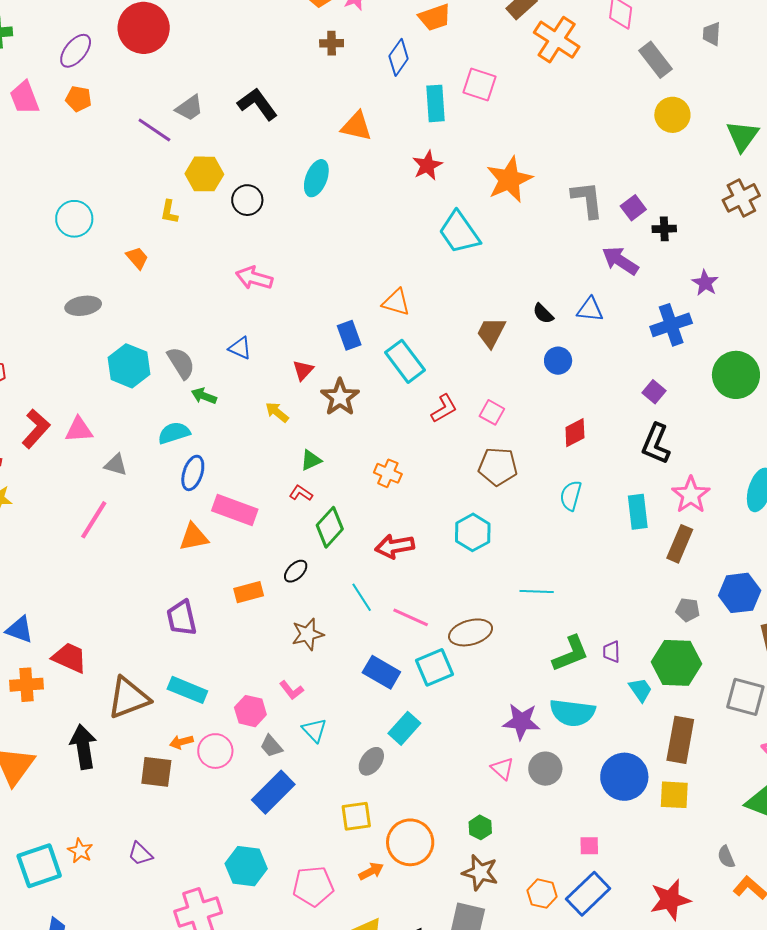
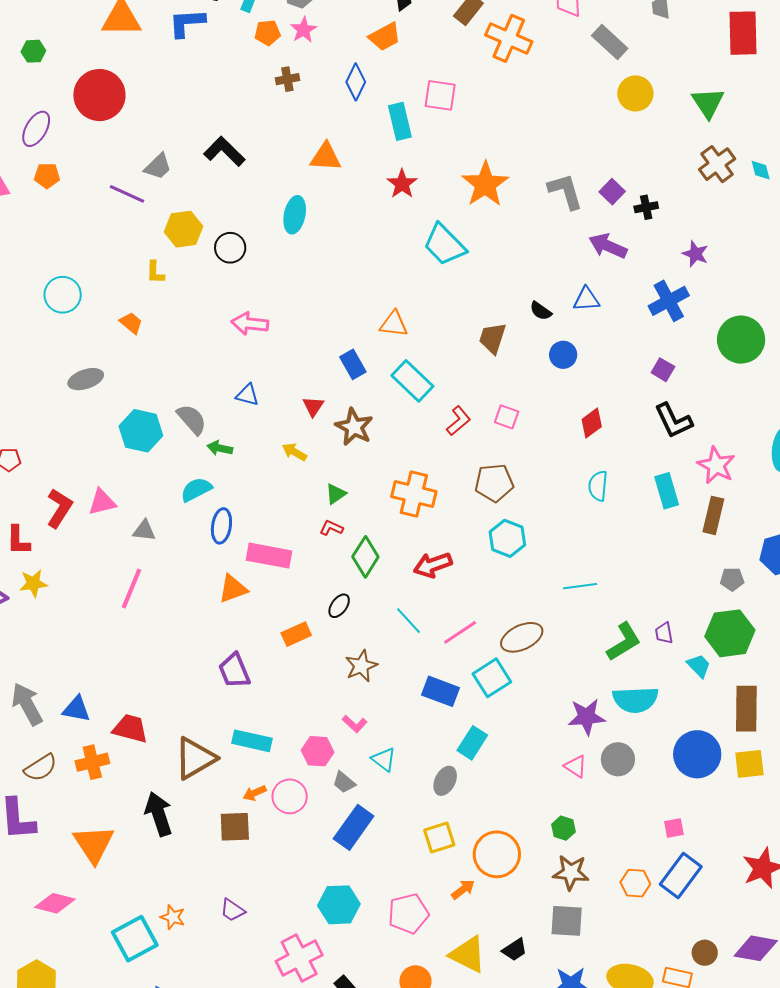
black L-shape: (656, 444) -> (673, 421), turned -39
brown pentagon: (498, 466) -> (494, 483), moved
orange cross: (388, 473) -> (414, 494), size x1.6
pink line: (411, 617) -> (460, 632), turned -48

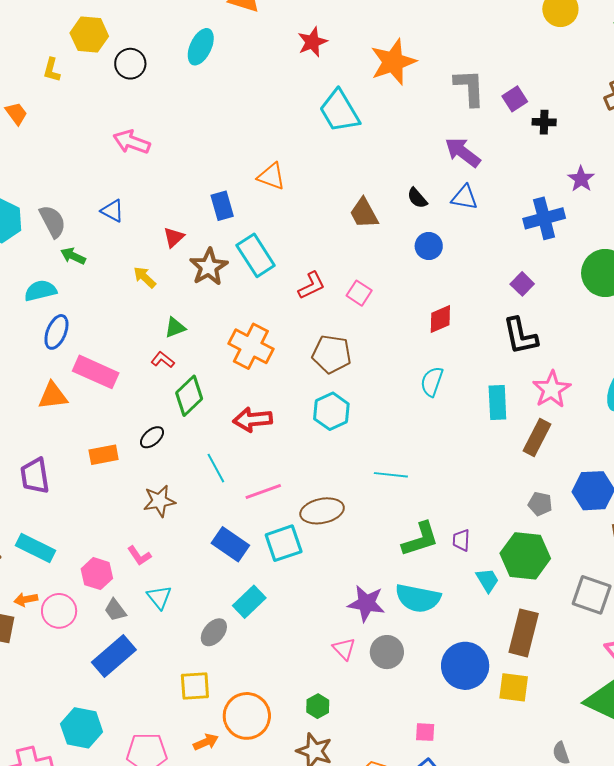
purple arrow: (608, 246) -> (463, 152), moved
brown trapezoid: (492, 338) -> (364, 213), turned -60
cyan rectangle: (412, 381) -> (256, 255), moved

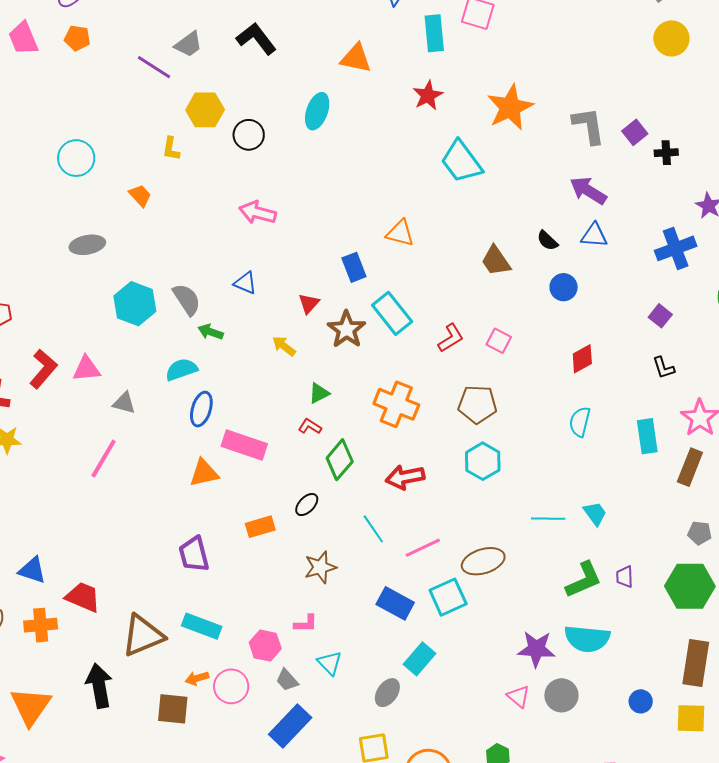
black L-shape: (520, 336) -> (664, 368), size x0.6
pink L-shape: (139, 556) -> (306, 624), turned -50
cyan trapezoid: (487, 580) -> (595, 513), moved
blue circle: (465, 666) -> (641, 701), size x0.5

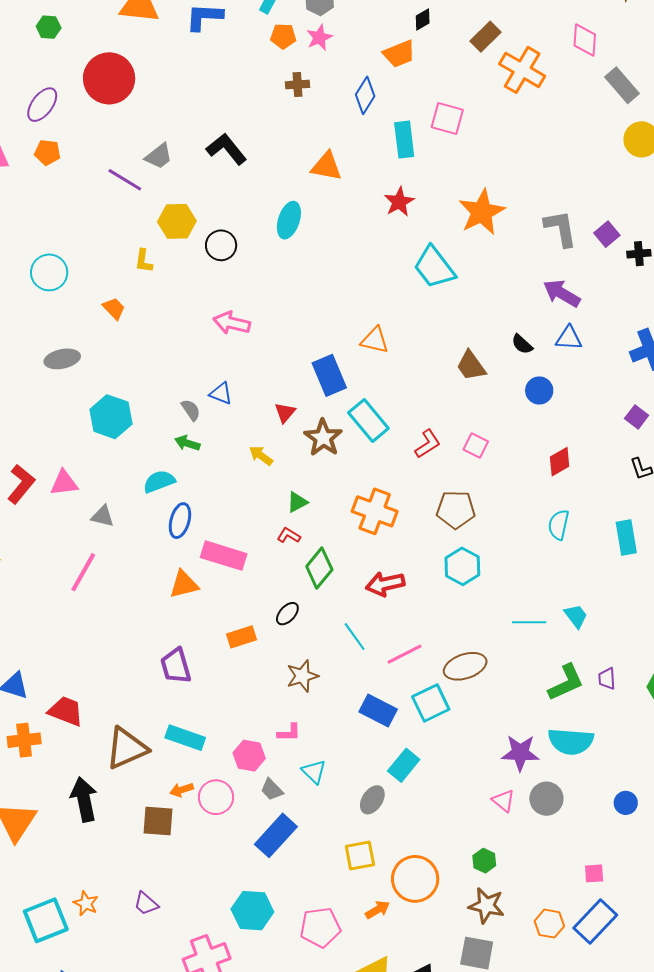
blue rectangle: (354, 267) -> (329, 375), size x1.4
gray semicircle: (187, 299) -> (191, 410), moved, size x0.7

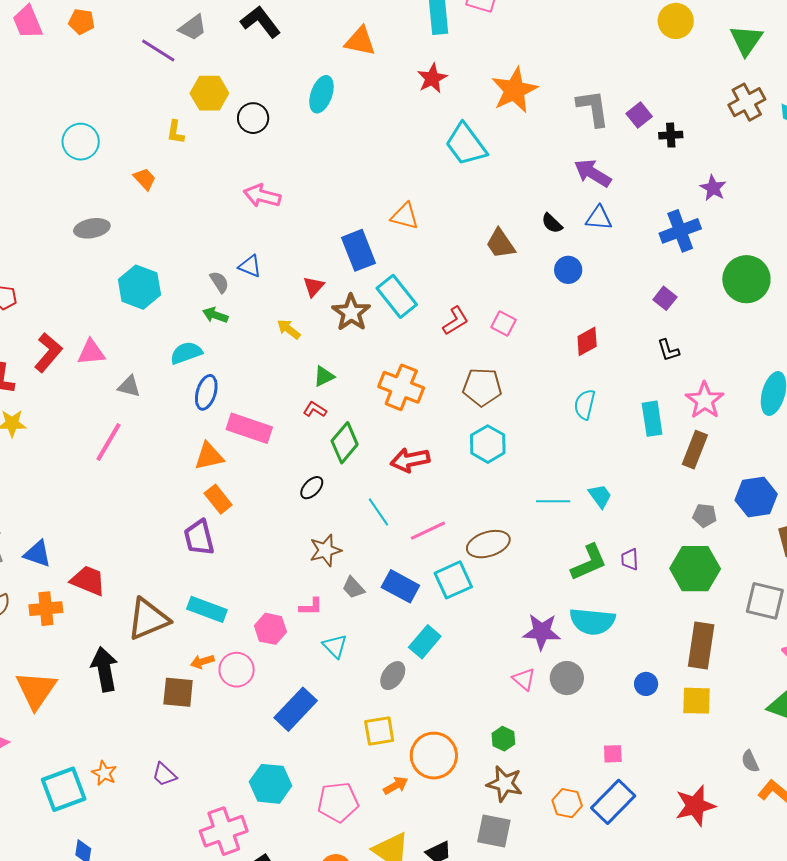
orange rectangle: (241, 637) -> (218, 499), moved, turned 68
gray trapezoid: (272, 790) -> (353, 588), moved

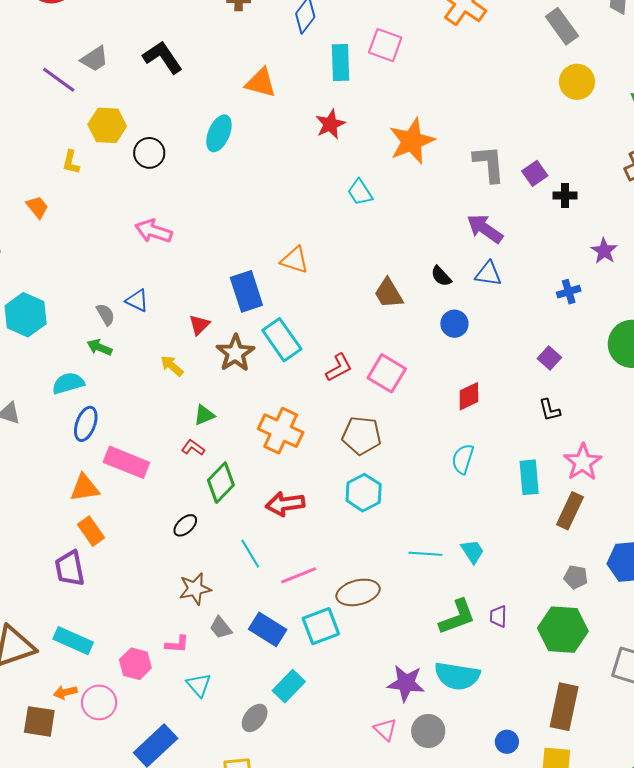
cyan trapezoid: (466, 144) -> (360, 192), size x0.6
blue cross: (680, 231) -> (569, 292), size x0.6
pink square: (504, 324) -> (387, 373), size x1.5

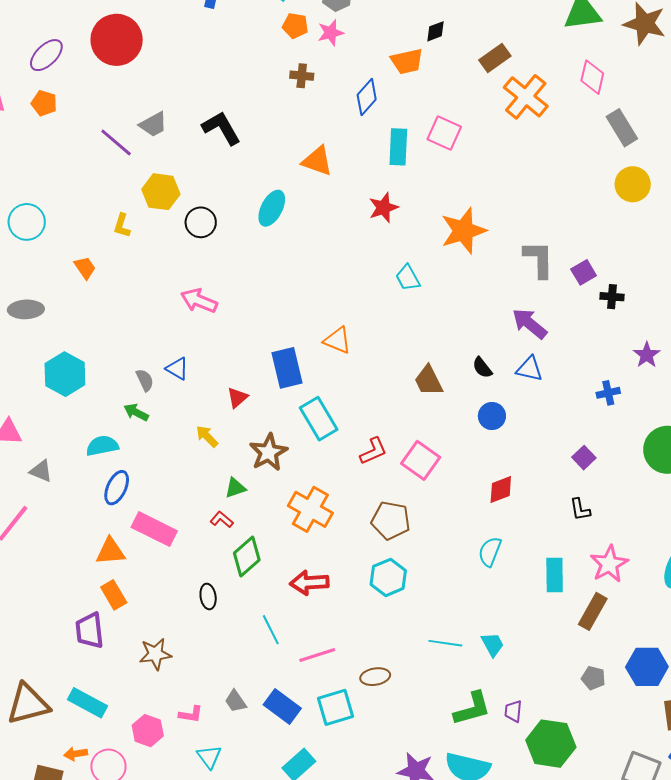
brown star: (235, 353) -> (269, 452), moved
black ellipse: (185, 525) -> (208, 596), turned -60
brown star: (195, 589) -> (155, 654), moved
brown ellipse: (358, 592) -> (375, 677), size x0.7
green hexagon: (563, 630) -> (551, 744), moved

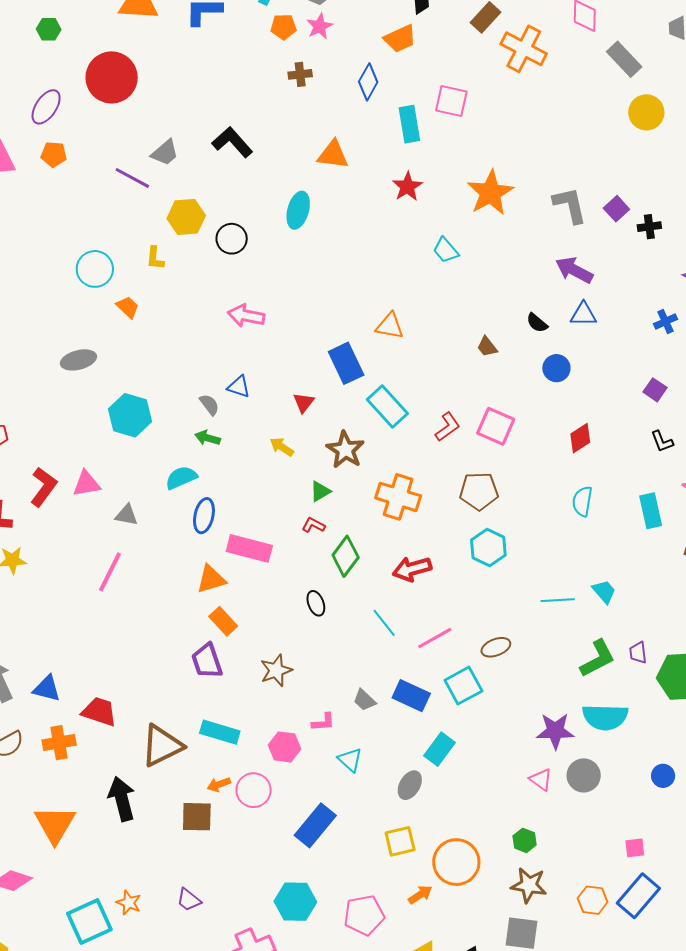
cyan circle: (27, 222) -> (95, 269), moved
brown trapezoid: (428, 381) -> (487, 347), size x0.7

